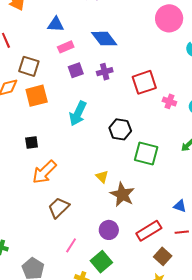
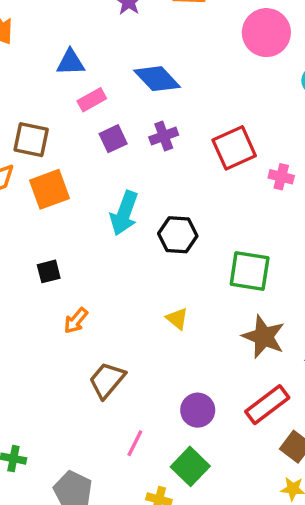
black hexagon: (120, 129) -> (178, 235), moved
orange arrow: (44, 172) -> (76, 321), size x0.6
brown star: (122, 195) -> (264, 337), moved

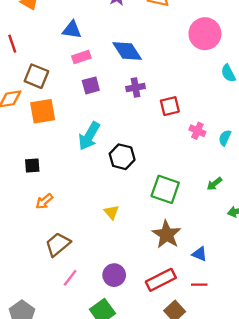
purple cross: (164, 136) -> (135, 88), moved
red square: (234, 148) -> (170, 106), size x0.7
pink line: (135, 443) -> (70, 278), moved

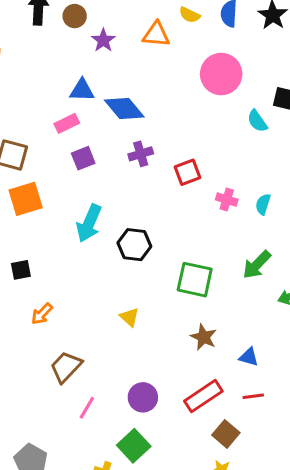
blue triangle: (72, 30) -> (82, 90), moved
green arrow: (214, 184) -> (257, 265), size x1.5
brown star: (167, 234) -> (204, 337), size x0.7

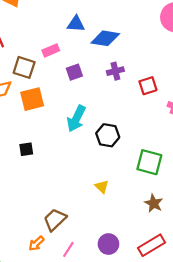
blue diamond: (124, 108) -> (105, 38), turned -44
pink rectangle: (67, 123) -> (51, 50), moved
orange arrow: (42, 314) -> (36, 243), moved

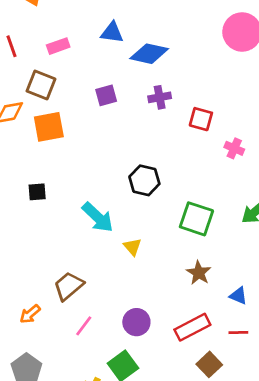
pink rectangle: (51, 50) -> (58, 46), moved
red square: (148, 86) -> (201, 119), turned 30
cyan arrow: (76, 119) -> (98, 217), moved, turned -76
orange arrow: (36, 243) -> (30, 314), moved

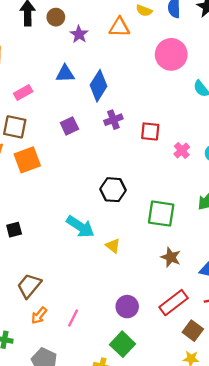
blue diamond: (149, 54) -> (98, 86), turned -60
pink cross: (234, 148) -> (182, 151), turned 35
black square: (37, 192) -> (14, 230), moved
brown trapezoid: (69, 286) -> (29, 286), moved
pink line: (84, 326) -> (73, 318), moved

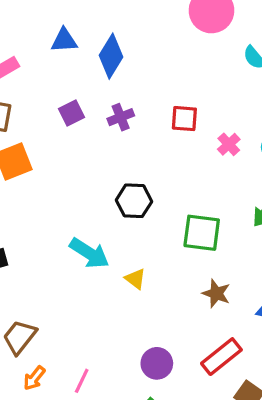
purple cross: (113, 120) -> (121, 117), moved

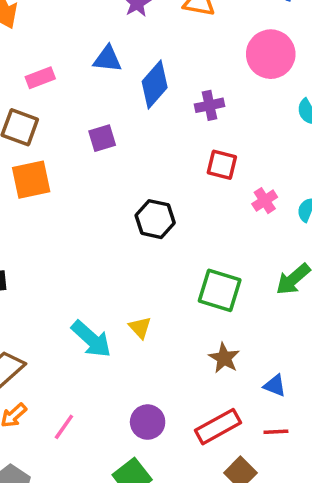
purple cross: (121, 117) -> (209, 105), moved
black hexagon: (134, 201) -> (155, 219), moved
cyan arrow: (89, 253) -> (91, 339), moved

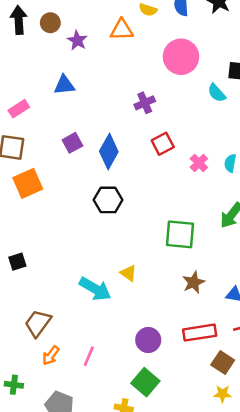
blue diamond: (155, 84) -> (109, 152), moved
red square: (222, 165) -> (163, 144), turned -30
black hexagon: (155, 219) -> (108, 200), moved
brown star: (224, 358) -> (194, 282), turned 30
red rectangle: (218, 427) -> (200, 333), turned 32

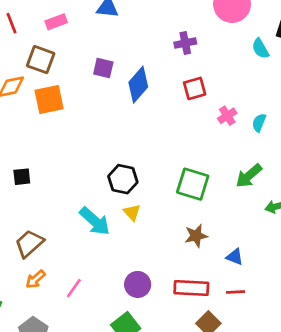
purple square: (72, 143) -> (103, 68), turned 30
black hexagon: (108, 200) -> (123, 179), moved

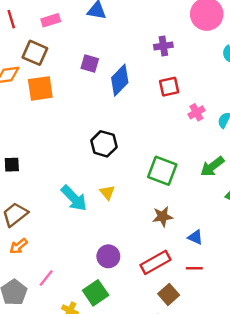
black square: (22, 177) -> (12, 165), moved
black hexagon: (123, 179) -> (104, 144), moved
pink line: (74, 288) -> (46, 278), moved
red rectangle: (191, 288) -> (156, 262), turned -36

